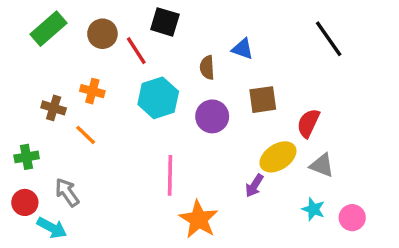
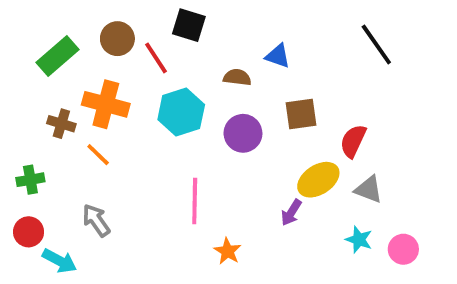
green rectangle: (48, 29) -> (58, 56), moved
brown semicircle: (207, 67) -> (237, 77), turned 100
orange cross: (92, 91) -> (106, 104), size x1.6
gray arrow: (67, 192) -> (96, 220), moved
orange star: (199, 219) -> (228, 251), size x0.6

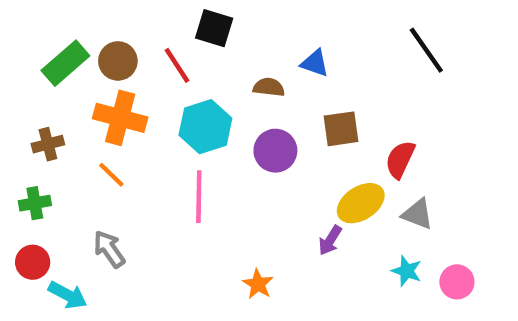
brown circle: (117, 39) -> (118, 61), moved
brown cross: (61, 124) -> (48, 144), moved, turned -32
pink line: (195, 201) -> (199, 197), moved

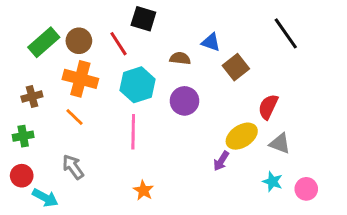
brown square: (341, 129) -> (236, 67), moved, turned -30
orange star: (258, 284) -> (143, 190), moved

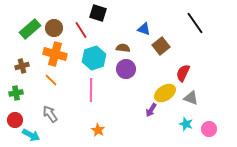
brown semicircle: (180, 58) -> (123, 48), moved

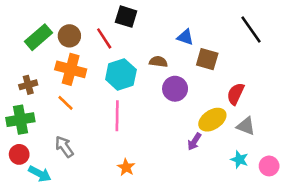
brown square: (161, 46) -> (207, 59), turned -36
purple circle: (126, 69) -> (175, 89), moved
green cross: (16, 93) -> (20, 120), size x1.5

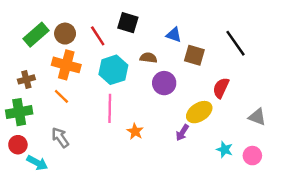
black square: (126, 17) -> (128, 23), moved
black line: (251, 29) -> (235, 43), moved
gray triangle: (246, 126) -> (257, 117), moved
orange star: (126, 167) -> (135, 131), moved

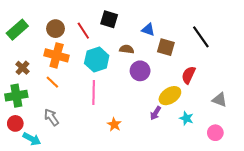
green rectangle: (36, 35) -> (17, 30), moved
brown cross: (26, 79) -> (22, 68), turned -32
orange star: (135, 131) -> (114, 124), moved
cyan star: (225, 150) -> (186, 118), moved

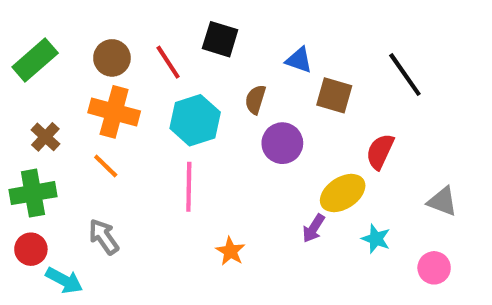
brown semicircle: (127, 49) -> (255, 100), turned -80

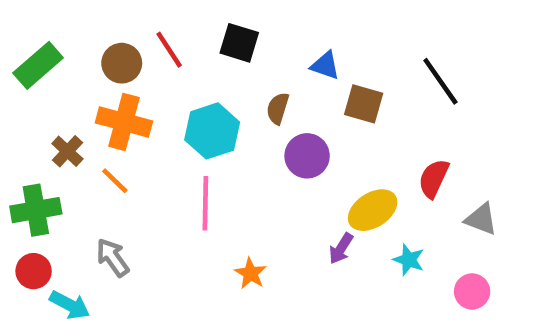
red line: (168, 62) -> (169, 50), moved
brown cross: (45, 137) -> (67, 151), moved
red semicircle: (380, 151) -> (434, 178), moved

